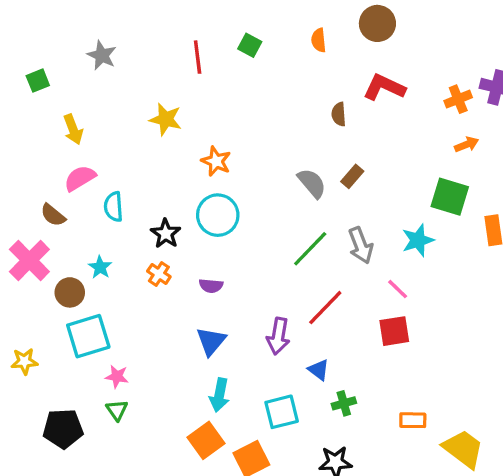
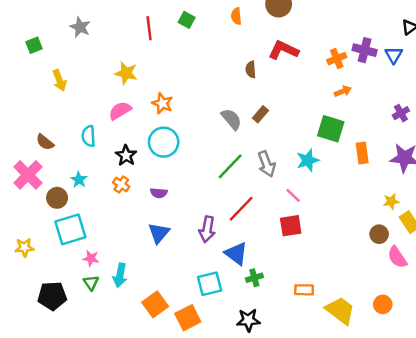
pink semicircle: (80, 178) -> (120, 111), moved
blue triangle: (319, 370) -> (236, 254), size x1.5
cyan arrow: (219, 395) -> (120, 275), moved

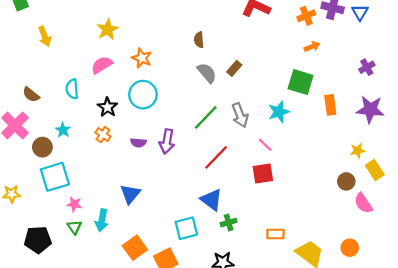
brown semicircle: (251, 69) -> (199, 40), moved
yellow star: (126, 73) -> (108, 29), turned 30
purple arrow: (207, 229) -> (167, 141), moved
blue triangle: (159, 233) -> (130, 194), moved

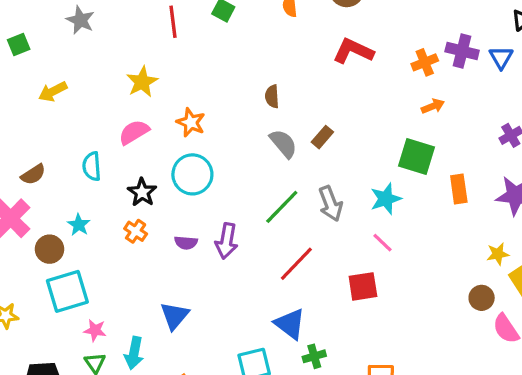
yellow arrow: (45, 36) -> (53, 92), turned 84
brown semicircle: (31, 95) -> (33, 174), turned -72
pink line: (265, 145) -> (382, 243), moved

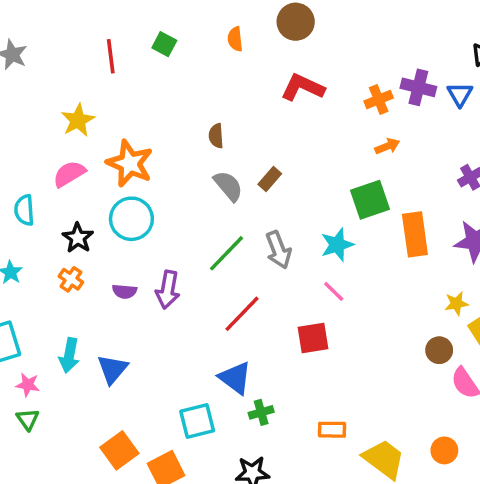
orange star: (191, 122) -> (130, 163), size x1.5
green square: (417, 157) -> (370, 200), turned -36
orange rectangle: (459, 189) -> (415, 234), size x1.4
cyan arrow: (134, 353) -> (69, 355), moved

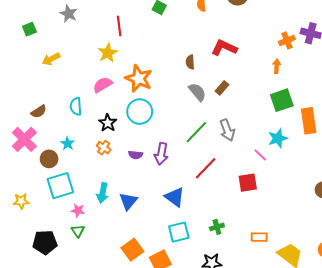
red line: (111, 56) -> (119, 26), moved
red L-shape: (303, 87) -> (224, 48), moved
orange arrow: (387, 146) -> (277, 66), moved, turned -64
cyan star: (337, 245) -> (278, 138), moved
blue triangle: (235, 378) -> (175, 197), moved

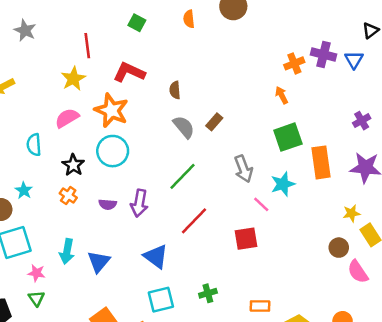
red L-shape: (224, 48) -> (129, 72), moved
orange arrow: (277, 66) -> (282, 95), turned -32
gray arrow: (227, 130) -> (243, 169), moved

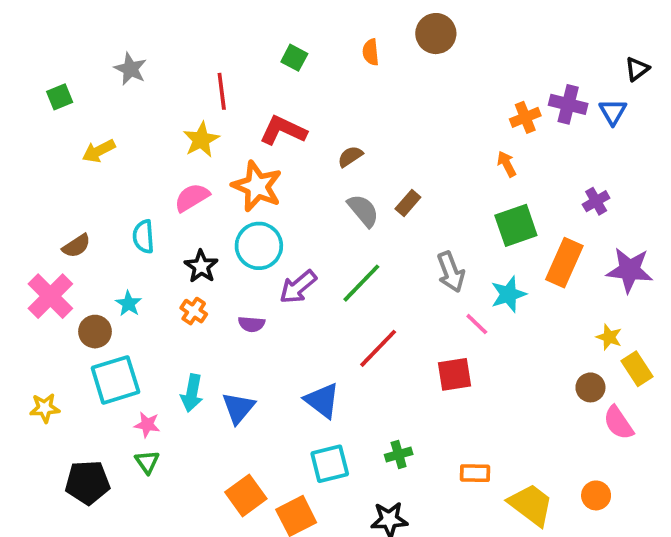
brown semicircle: (175, 90) -> (350, 156), turned 60
purple cross: (362, 121) -> (596, 201), moved
orange rectangle: (321, 162) -> (564, 263), turned 32
purple arrow: (139, 203) -> (298, 287), moved, turned 40
yellow star: (351, 213) -> (609, 337), turned 30

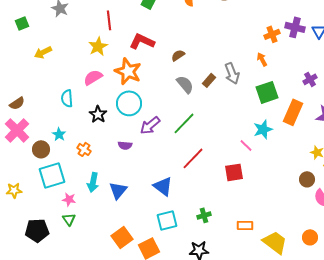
brown semicircle: (76, 246) -> (17, 103), moved
gray arrow: (451, 272) -> (232, 73), moved
orange cross: (194, 311) -> (84, 149), moved

